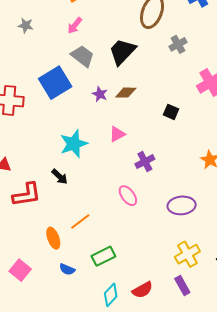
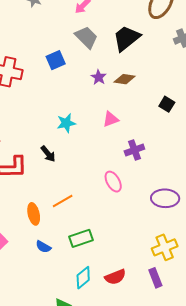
blue square: (55, 83) -> (56, 60), size x0.6
cyan star: (74, 144) -> (66, 123), size x0.7

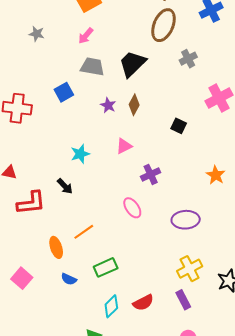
gray trapezoid: (86, 37) -> (92, 67), turned -30
brown diamond: (125, 79) -> (134, 105), turned -65

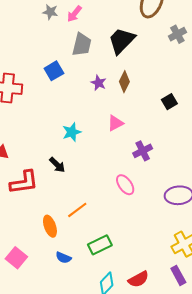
gray star: (37, 34) -> (50, 12), moved
gray trapezoid: (92, 67) -> (82, 45), turned 95
black square: (179, 126) -> (169, 102), turned 35

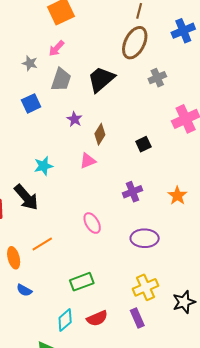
gray star: (50, 12) -> (30, 63), moved
brown diamond: (124, 82) -> (100, 134), moved
purple cross: (143, 151) -> (132, 192), moved
black arrow: (57, 165) -> (26, 197), size x1.6
green rectangle: (100, 245) -> (82, 282), moved

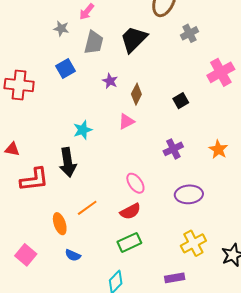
black arrow: (26, 197) -> (68, 162), turned 36
red semicircle: (97, 318) -> (130, 211), moved
purple rectangle: (137, 318) -> (175, 278), moved, turned -72

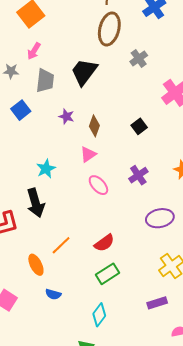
pink ellipse: (135, 183) -> (98, 185), moved

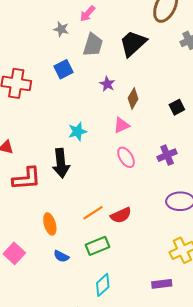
orange line: (61, 245) -> (93, 213), moved
green rectangle: (108, 274) -> (97, 246), moved

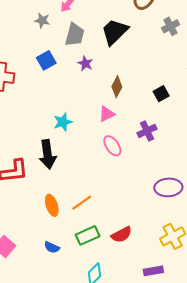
purple star: (107, 84) -> (85, 63), moved
purple cross: (167, 155) -> (147, 131), moved
red semicircle: (121, 215) -> (122, 235), moved
orange ellipse: (50, 224) -> (52, 205), moved

